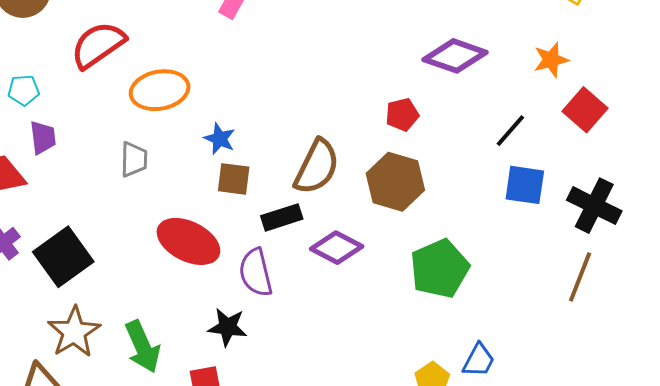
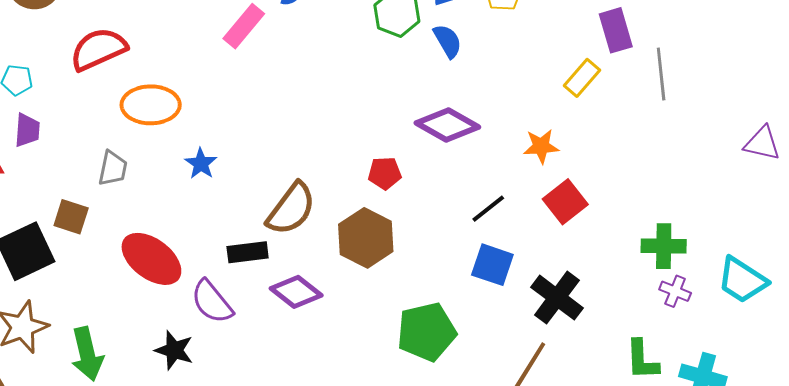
brown square: (234, 179) -> (71, 217), moved
green pentagon: (440, 269) -> (426, 332), moved
purple semicircle: (256, 273) -> (212, 302), turned -36

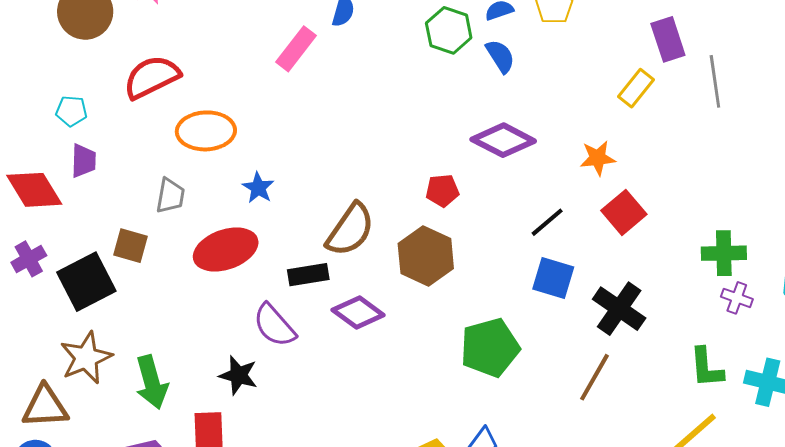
red ellipse: (151, 259) -> (226, 250), moved, turned -54

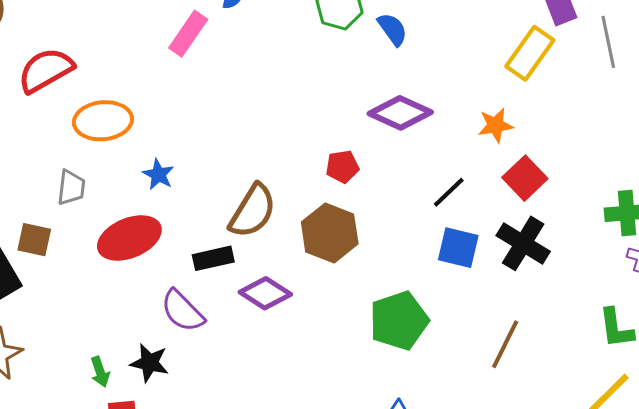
yellow rectangle: (636, 88) -> (530, 53), size x1.4
black cross: (619, 309) -> (523, 243), moved
green arrow: (152, 382) -> (100, 372), moved, size x0.6

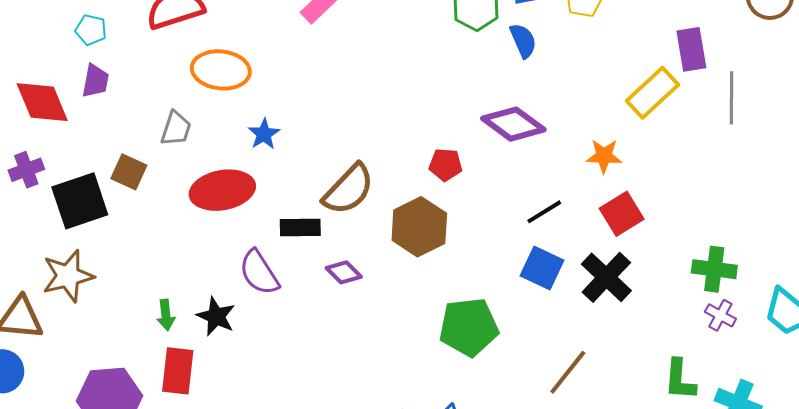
purple diamond: (265, 293) -> (344, 272), size x0.7

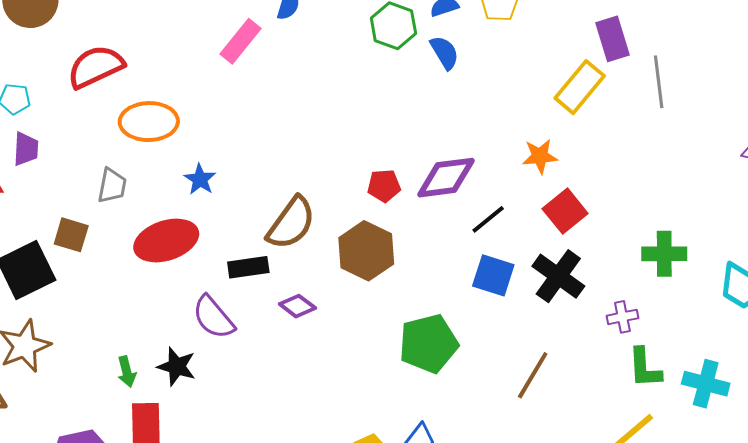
purple diamond: (513, 124) -> (446, 178), moved, turned -36
purple cross: (720, 315) -> (622, 317), moved, turned -32

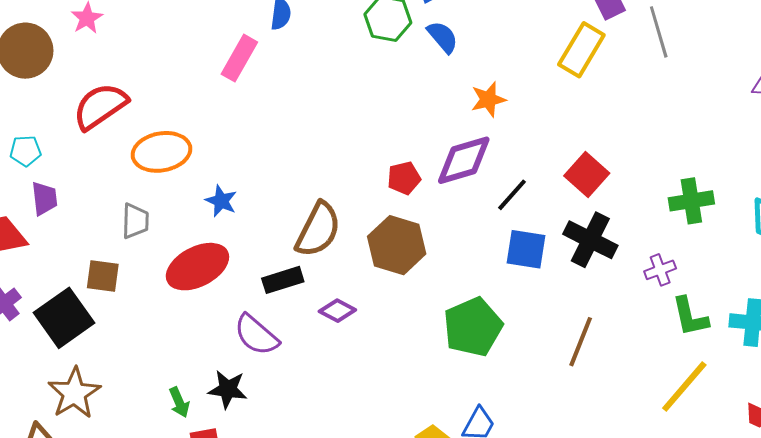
orange star: (540, 156) -> (488, 99), moved

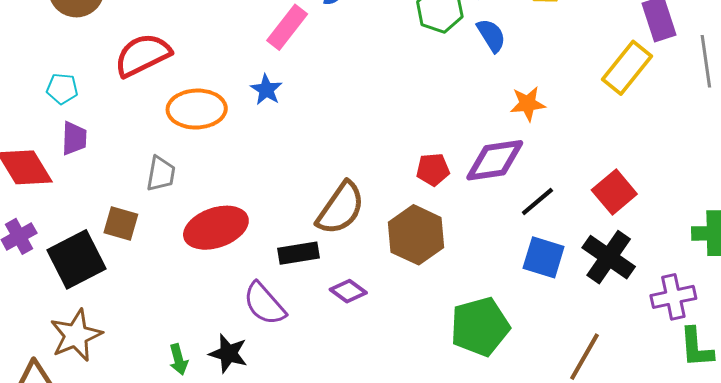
blue star: (221, 201) -> (266, 90), moved
purple cross: (660, 270) -> (673, 297), size x1.4

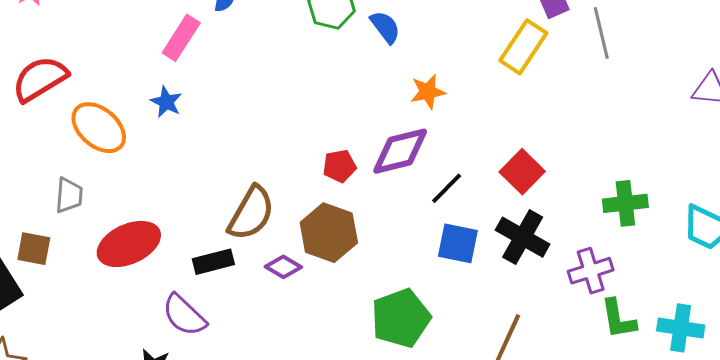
orange ellipse: (197, 109) -> (99, 128), turned 48
purple diamond: (348, 291) -> (283, 267), moved

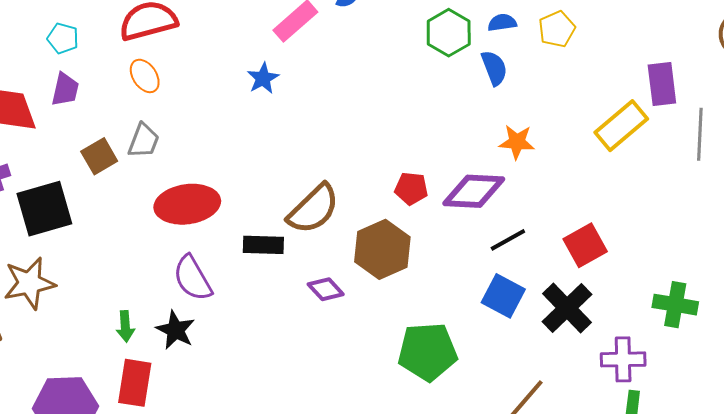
orange ellipse: (99, 128) -> (145, 76), moved, size x0.6
brown square: (34, 249) -> (99, 156), moved, turned 33
purple diamond: (283, 267) -> (326, 289), moved
purple semicircle: (184, 315) -> (193, 278), moved

